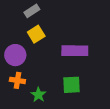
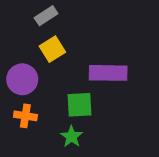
green square: (72, 85) -> (79, 105), moved
green star: (38, 95) -> (72, 137), moved

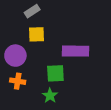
yellow square: (52, 49) -> (37, 34), turned 30

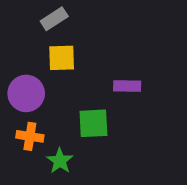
purple rectangle: (76, 51) -> (127, 86), size x0.6
green star: (50, 96) -> (60, 161), moved

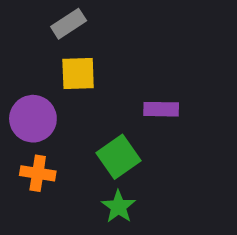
green square: (93, 123) -> (118, 157), turned -32
green star: (60, 161) -> (118, 207), moved

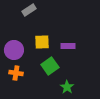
yellow square: (78, 74) -> (42, 42), moved
green star: (118, 207) -> (67, 87), moved

